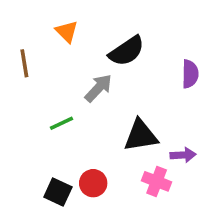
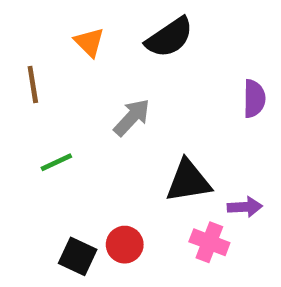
black semicircle: (127, 51) -> (169, 37), moved
green line: (61, 123) -> (56, 162), moved

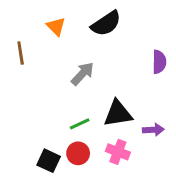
green line: (56, 162) -> (80, 124), moved
pink cross: (209, 242) -> (118, 152), moved

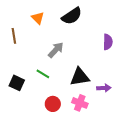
green line: (80, 124) -> (43, 74), moved, turned 56
black square: (49, 161) -> (17, 83), moved

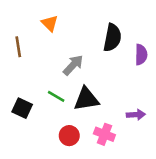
black semicircle: (72, 16) -> (112, 38), moved, turned -45
black triangle: (80, 77) -> (86, 99), moved

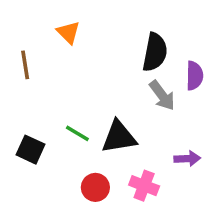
gray arrow: (73, 65) -> (162, 95), moved, turned 100

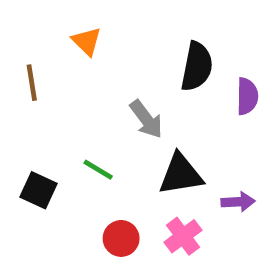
gray arrow: (162, 95) -> (146, 119), moved
black triangle: (119, 137) -> (181, 174), moved
pink cross: (144, 186) -> (183, 236), turned 32

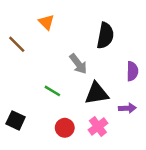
brown line: (32, 83) -> (17, 44), turned -36
purple semicircle: (247, 96) -> (132, 71), moved
black square: (39, 190) -> (16, 120), moved

